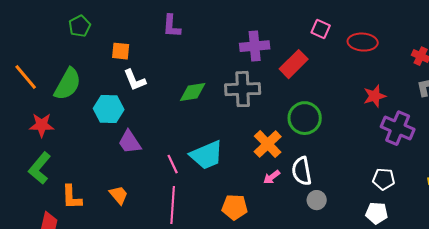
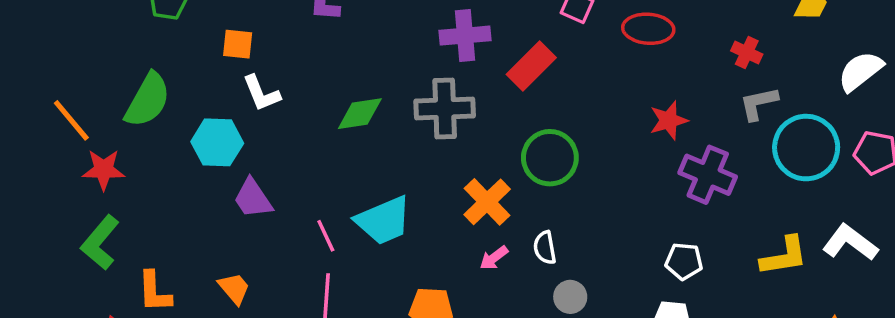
orange line: (26, 77) -> (71, 120), moved
white semicircle: (302, 171) -> (545, 248), size x0.7

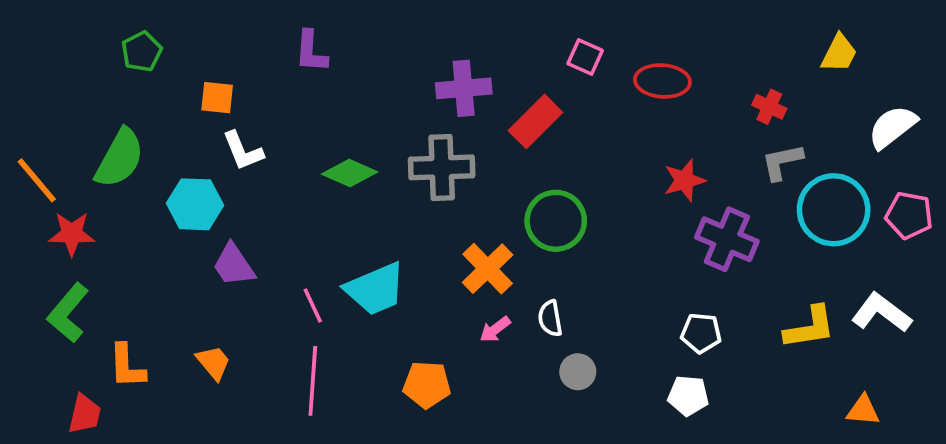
green diamond: (360, 114) -> (350, 173), turned 33

